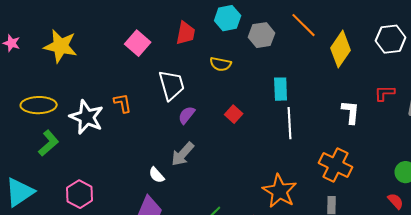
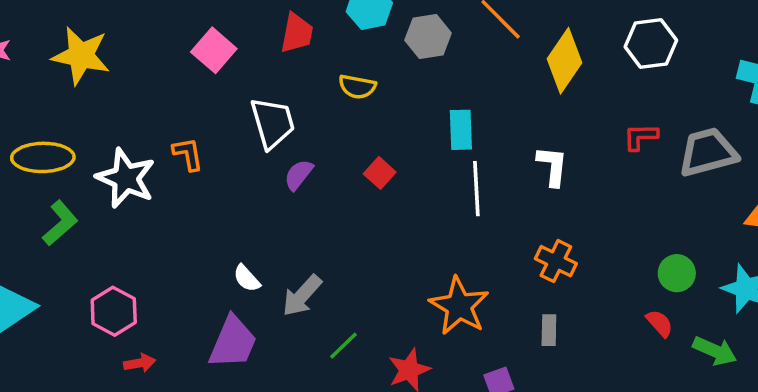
white L-shape: (351, 112) -> (552, 166), moved
gray arrow: (183, 154) -> (302, 296), moved
orange cross: (336, 165) -> (556, 261), size x0.7

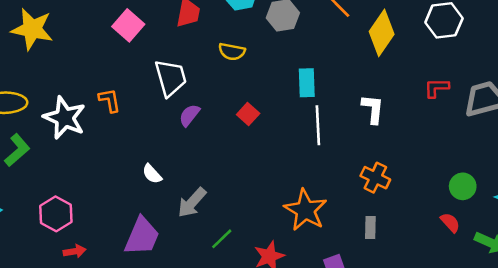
white semicircle: (247, 278) -> (152, 174), moved

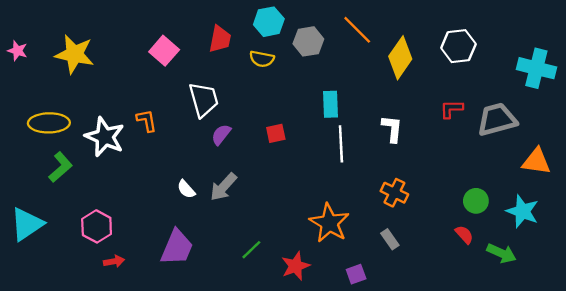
yellow semicircle: (232, 52) -> (262, 59), moved
red square: (248, 114) -> (276, 133), turned 36
gray arrow: (192, 203) -> (223, 187), moved
gray rectangle: (370, 228) -> (390, 239), turned -36

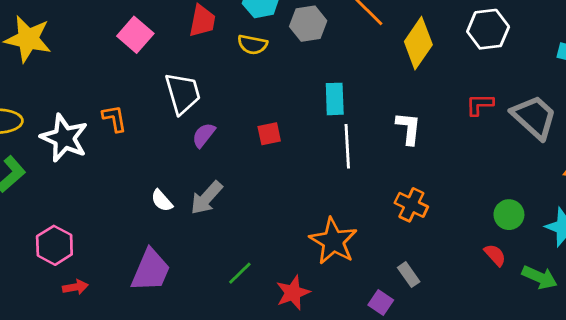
gray trapezoid: (497, 119) -> (534, 117), turned 57
gray rectangle: (390, 239) -> (409, 275), moved
purple square: (356, 274) -> (381, 302), moved, turned -36

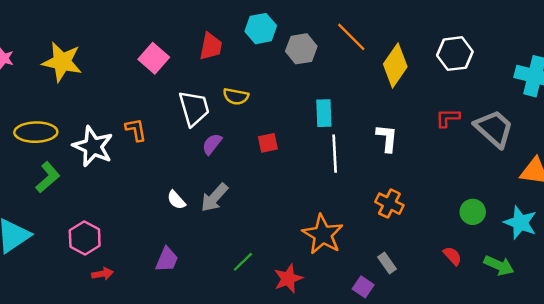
yellow semicircle: (252, 45) -> (236, 96), moved
red semicircle: (495, 255) -> (452, 256), moved
purple trapezoid: (151, 270) -> (167, 259), size x0.7

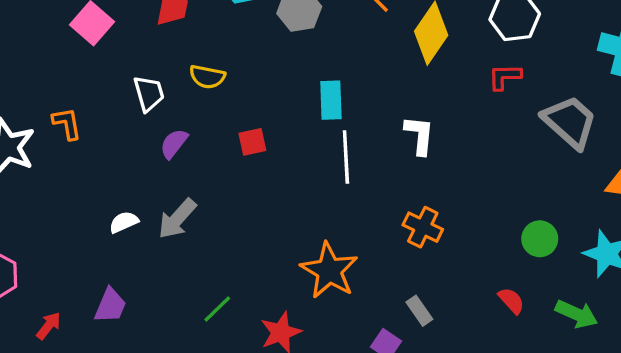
white trapezoid: (194, 108) -> (149, 93), size x0.7
red L-shape: (448, 118) -> (505, 77), moved
white semicircle: (176, 200) -> (124, 222), turned 108
red arrow: (102, 274) -> (49, 326), moved, turned -42

